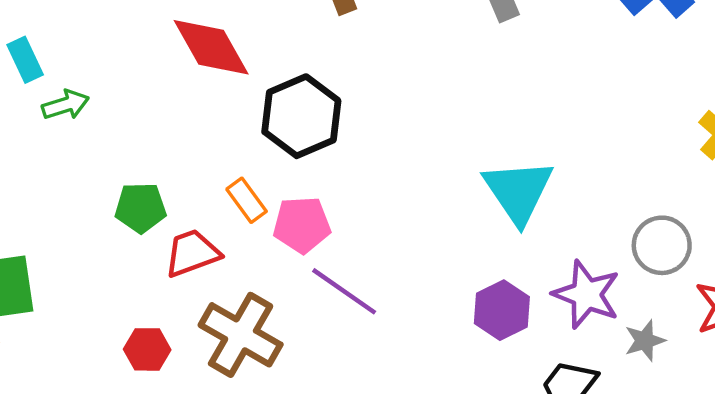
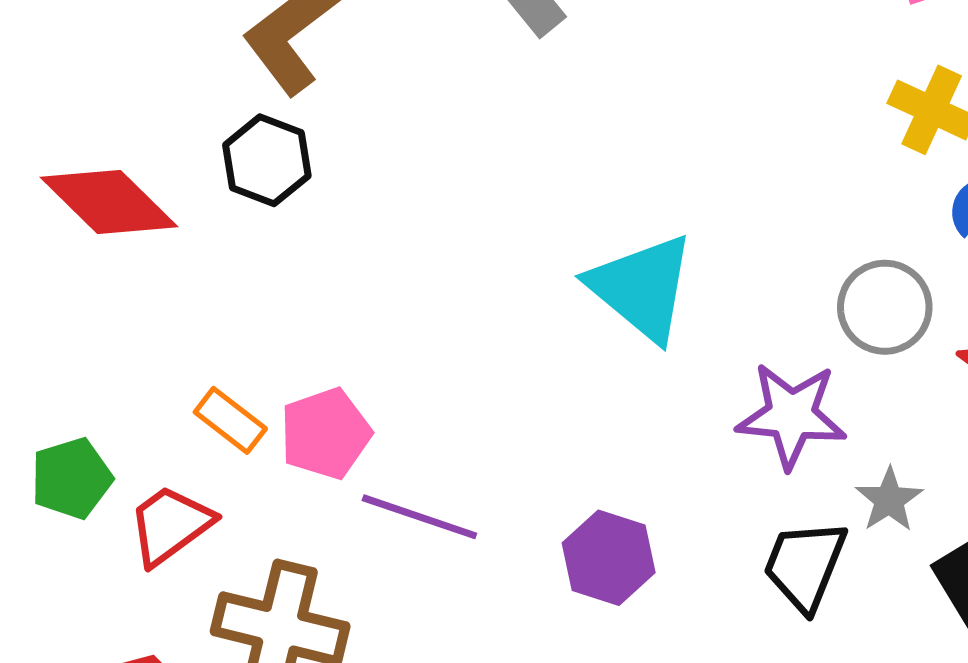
black hexagon: (301, 116) -> (267, 160), moved, size x0.7
purple hexagon: (502, 310) -> (609, 558), moved
gray star: (645, 341) -> (889, 500), moved

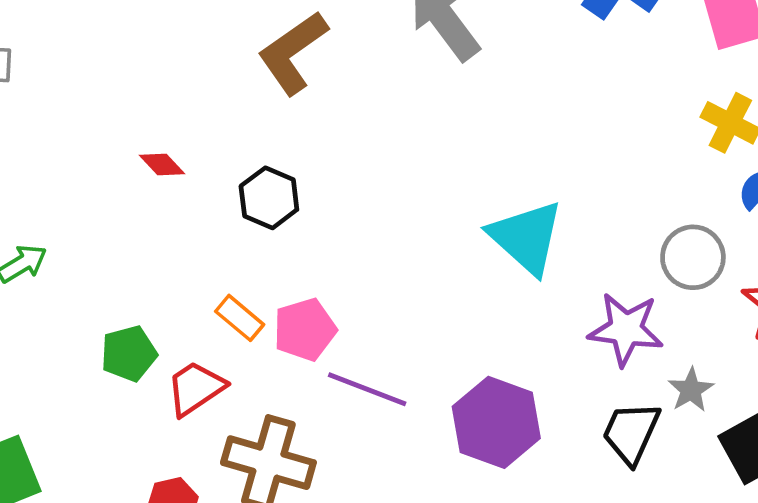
black hexagon: (267, 160) -> (269, 198), moved
red diamond: (109, 202) -> (162, 164), size x0.5
purple hexagon: (609, 558) -> (496, 422), size x1.4

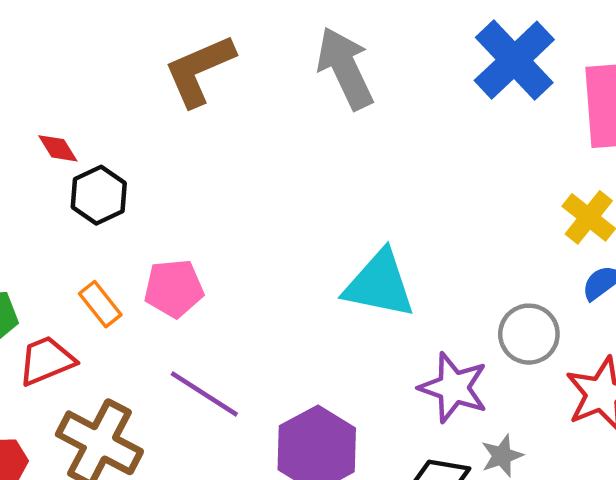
black hexagon: (269, 198) -> (99, 195), moved
cyan triangle: (526, 237) -> (379, 284), turned -42
pink pentagon: (305, 329) -> (174, 288), moved

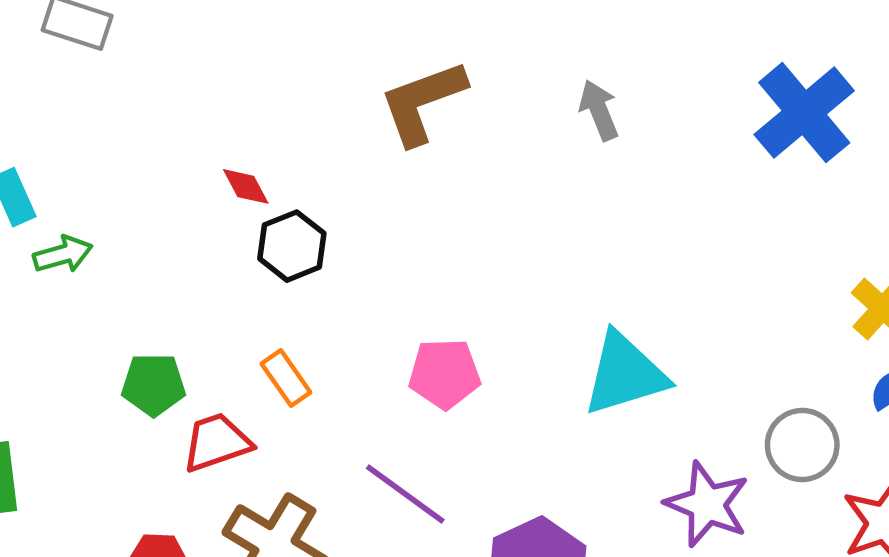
gray arrow: (345, 68) -> (599, 110), size x0.6
cyan triangle: (379, 284) -> (625, 374), turned -32
pink pentagon: (174, 288) -> (444, 374), moved

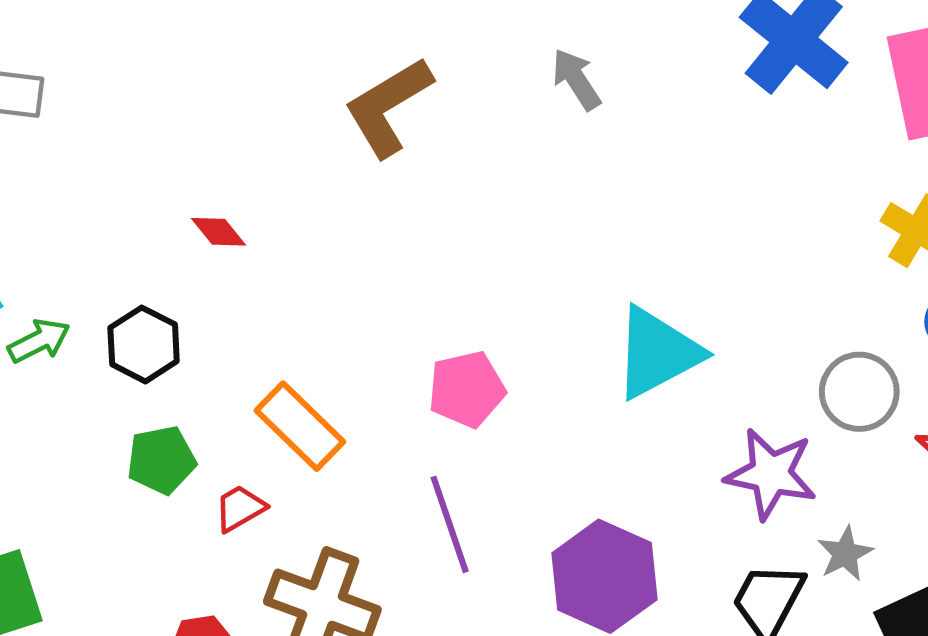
black hexagon: (292, 246) -> (144, 344), moved
orange rectangle: (286, 378) -> (300, 426), size x1.5
red trapezoid: (217, 442) -> (240, 508), size x0.7
purple line: (405, 494) -> (450, 524), turned 46

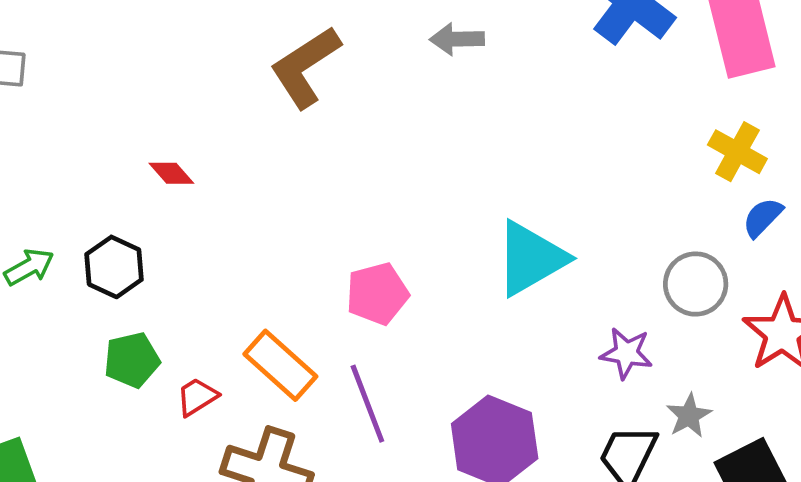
gray arrow: (576, 79) -> (457, 39), turned -56
orange rectangle: (300, 426) -> (280, 365), moved
purple star: (771, 474) -> (626, 353), size x0.7

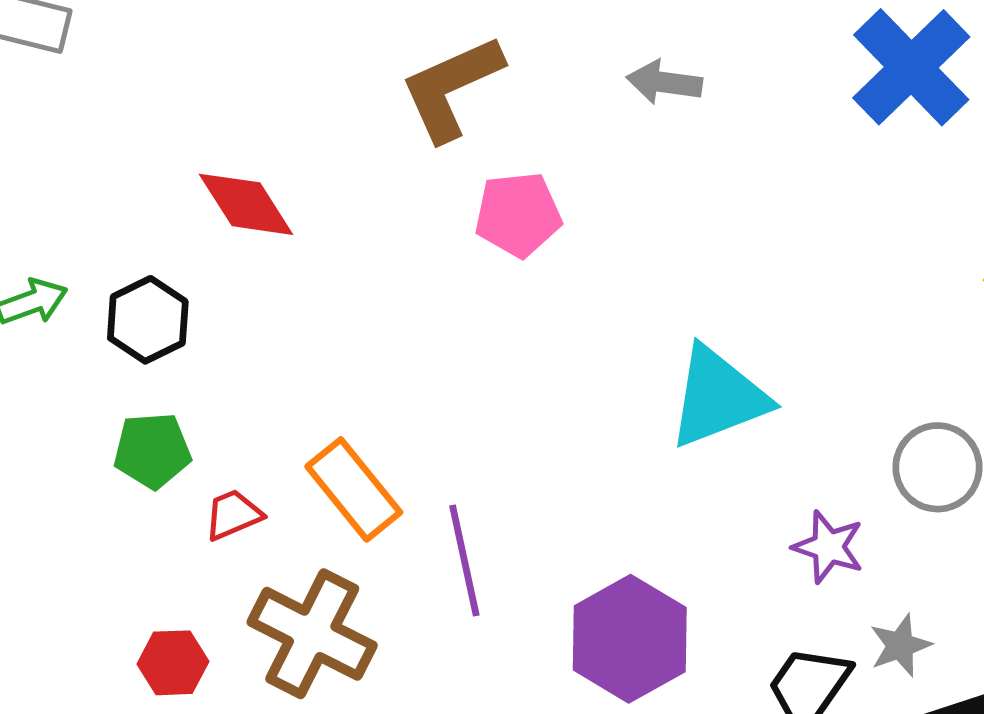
red diamond: (171, 173) -> (246, 204), size x1.6
pink pentagon: (377, 294) -> (518, 215), moved

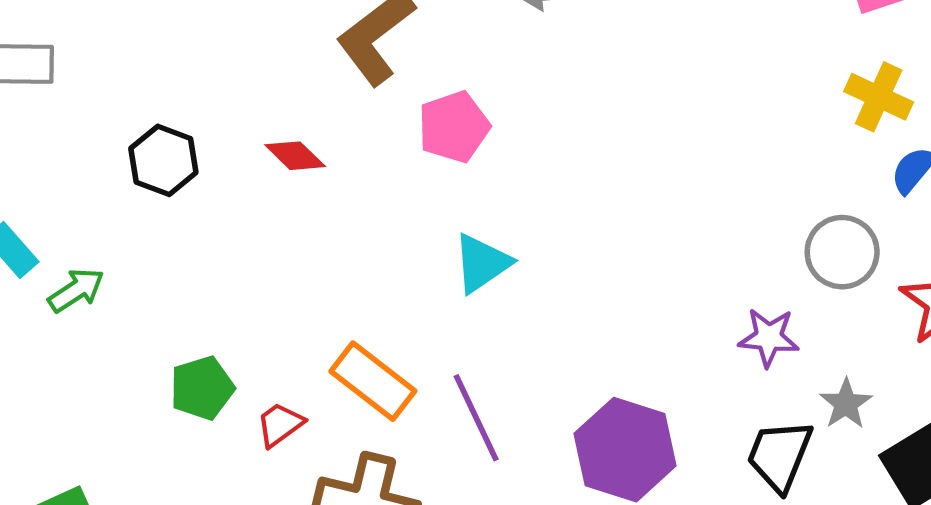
red diamond: (246, 204) -> (295, 156), moved, size x0.7
black hexagon: (148, 320) -> (163, 160), moved
cyan triangle: (718, 397) -> (482, 263), moved, size x0.7

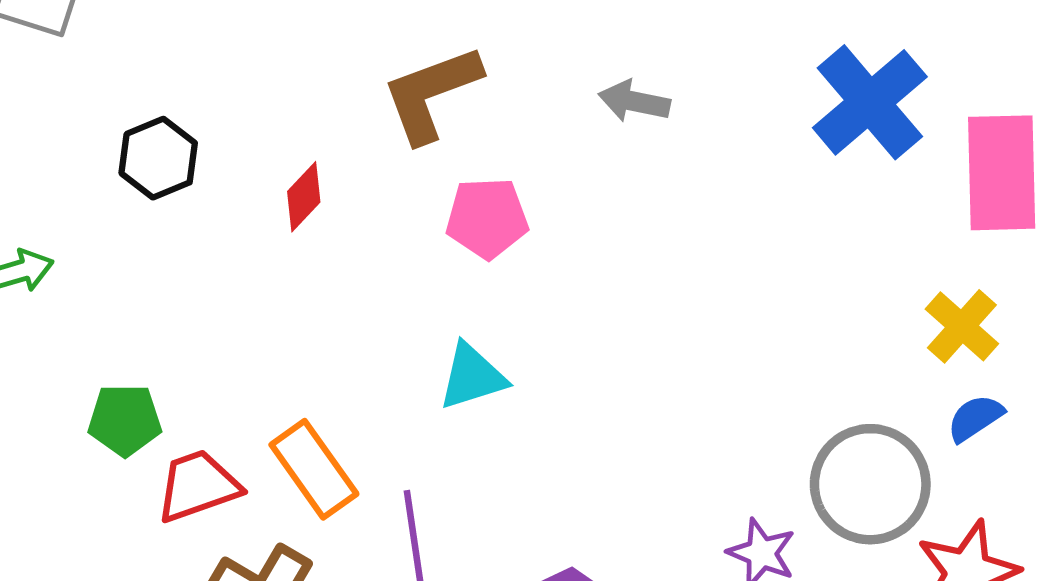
red diamond: (295, 156) -> (304, 197), turned 72
gray circle: (842, 252) -> (870, 484), size x1.4
red trapezoid: (280, 425) -> (198, 486), size x1.5

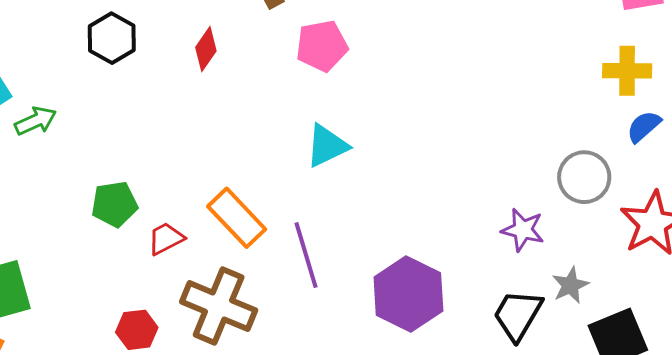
yellow cross: (962, 326) -> (627, 71), turned -33
gray circle: (870, 484) -> (584, 177), size x0.7
red trapezoid: (198, 486) -> (166, 239), size x0.7

